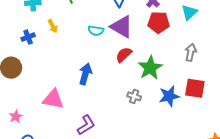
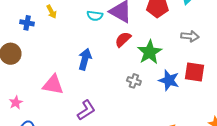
blue cross: (28, 37) -> (27, 23), turned 32
gray arrow: (191, 52) -> (190, 36), turned 84
blue star: (169, 96) -> (169, 80), turned 30

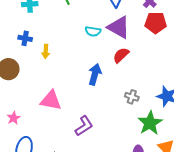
yellow arrow: (52, 12) -> (46, 51), moved, turned 32
green star: (150, 52) -> (150, 123), moved
blue arrow: (85, 59) -> (95, 74), moved

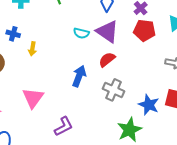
gray cross: (132, 97) -> (113, 90), moved, size x1.5
pink triangle: (51, 100) -> (33, 98), turned 50

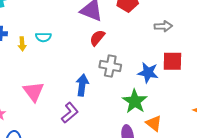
cyan semicircle: (81, 33) -> (43, 37), moved
blue arrow: (79, 76) -> (82, 85), moved

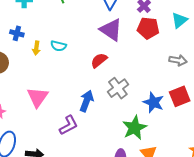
red semicircle: (97, 38) -> (99, 60), moved
red square: (172, 61) -> (180, 96), turned -35
gray cross: (110, 66) -> (118, 88), turned 30

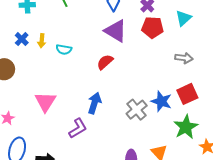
blue cross: (17, 33) -> (22, 39), turned 32
yellow arrow: (36, 48) -> (42, 41), moved
gray cross: (118, 88) -> (137, 110), moved
green star: (135, 128) -> (186, 127), moved

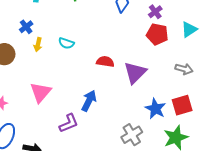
purple triangle: (116, 31) -> (135, 73), moved, turned 35
yellow arrow: (42, 41) -> (38, 44), moved
red semicircle: (105, 62) -> (105, 62), turned 42
gray cross: (137, 110) -> (132, 135), moved

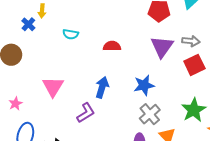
yellow arrow: (38, 44) -> (42, 11), moved
purple triangle: (135, 73) -> (162, 47), moved
red square: (182, 105) -> (194, 65), moved
blue star: (155, 109) -> (144, 85), moved, turned -30

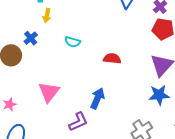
blue cross: (28, 24) -> (31, 38), moved
blue star: (144, 85) -> (159, 95), moved

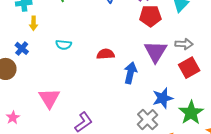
blue star: (159, 95) -> (163, 98), moved
blue arrow: (97, 98) -> (130, 73), moved

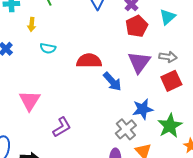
red pentagon: (150, 16) -> (137, 26), turned -30
yellow arrow: (34, 23) -> (32, 25), moved
red semicircle: (106, 54) -> (89, 61), size x1.4
blue arrow: (130, 73) -> (112, 82), turned 120

